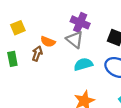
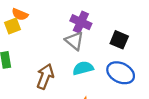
orange semicircle: (48, 42) -> (20, 14), moved
brown arrow: (37, 53) -> (45, 76), moved, size x1.5

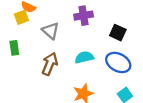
purple cross: (81, 22) -> (84, 16), turned -36
gray triangle: (74, 41) -> (51, 31), moved

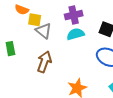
yellow square: (21, 17) -> (35, 20), moved, turned 32
cyan semicircle: (84, 57) -> (76, 34), moved

